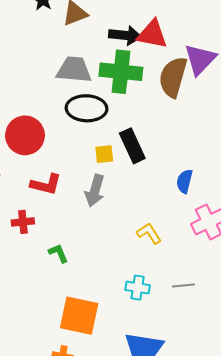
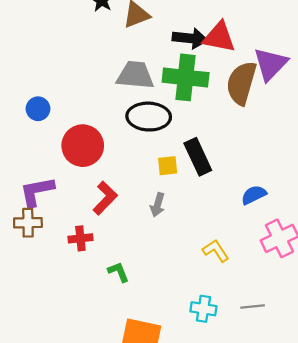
blue semicircle: (184, 181) -> (254, 195), turned 50
red L-shape: (46, 184) -> (105, 198), turned -60
gray arrow: (95, 191) -> (158, 205), size x0.7

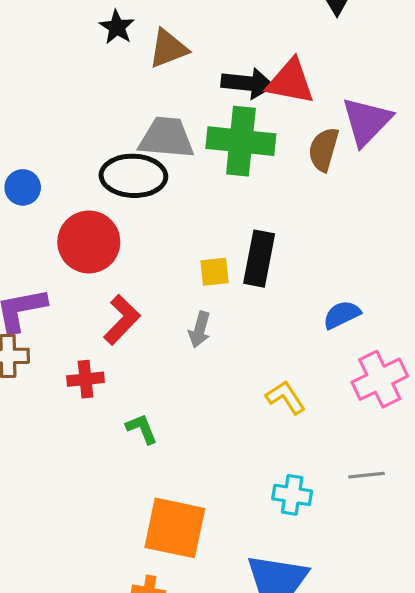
brown semicircle: (241, 83) -> (324, 149), size x0.7
black ellipse: (149, 117) -> (133, 176), moved
black rectangle: (198, 157) -> (259, 259), turned 36
gray line: (253, 307) -> (367, 475), moved
cyan cross: (203, 309) -> (292, 495), moved

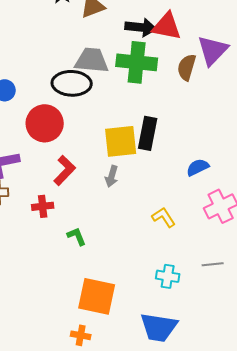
yellow square: (214, 272) -> (121, 141), size x1.8

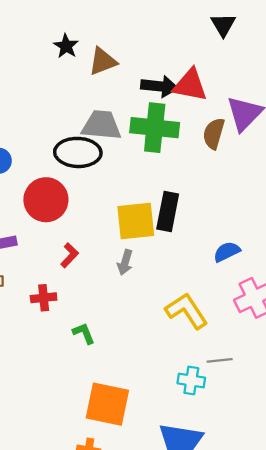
red L-shape: (65, 170) -> (70, 255), size x0.7
yellow L-shape: (164, 217) -> (187, 311), size x1.5
gray line: (213, 264) -> (220, 360), moved

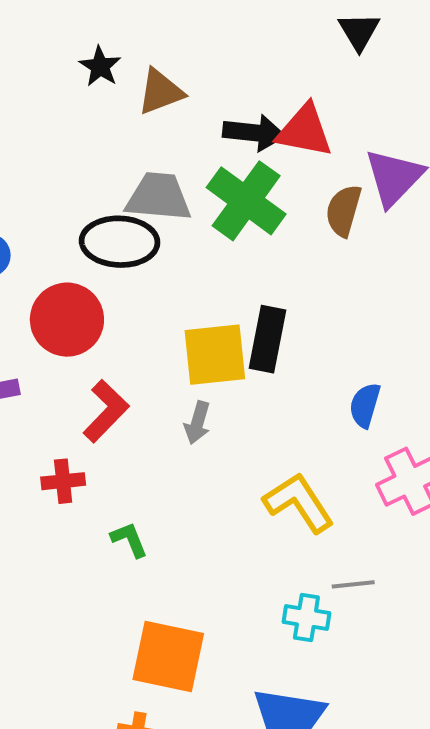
green cross: (155, 128) -> (246, 201), turned 30
blue semicircle: (227, 252) -> (365, 405), turned -48
red L-shape: (70, 255) -> (106, 411), size x1.5

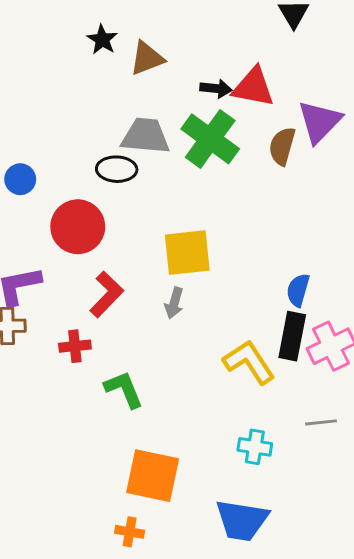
black arrow: (254, 133) -> (216, 89), size x0.7
black ellipse: (120, 242) -> (117, 169), size x0.7
black rectangle: (268, 339) -> (292, 336), moved
green L-shape: (129, 540) -> (124, 389), size x1.4
gray line: (353, 584) -> (321, 422), moved

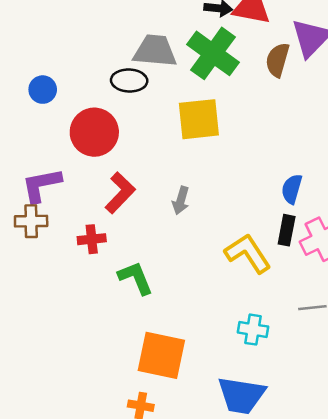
yellow square: (187, 253) -> (199, 119), moved
black rectangle: (292, 336) -> (287, 230), size x0.7

